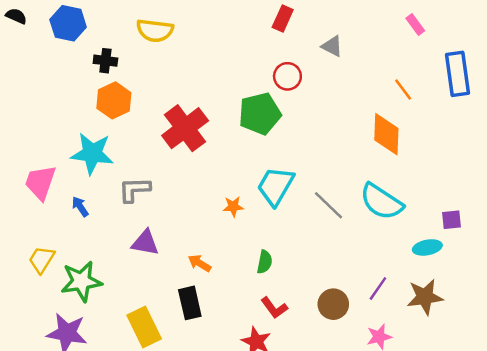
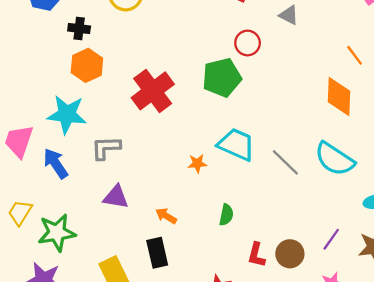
cyan trapezoid: (275, 186) -> (236, 144), turned 84
blue arrow: (80, 207) -> (56, 163), size x1.6
red L-shape: (274, 308) -> (256, 255), moved, turned 50

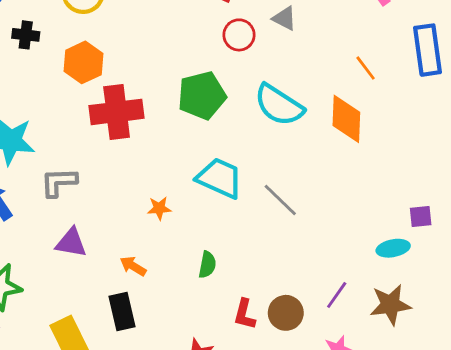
red circle: (248, 43) -> (239, 35), moved
orange hexagon: (87, 65) -> (84, 62), moved
red cross: (153, 91) -> (117, 112), turned 30
cyan semicircle: (334, 159) -> (279, 105), moved
orange star: (197, 163) -> (159, 208), moved

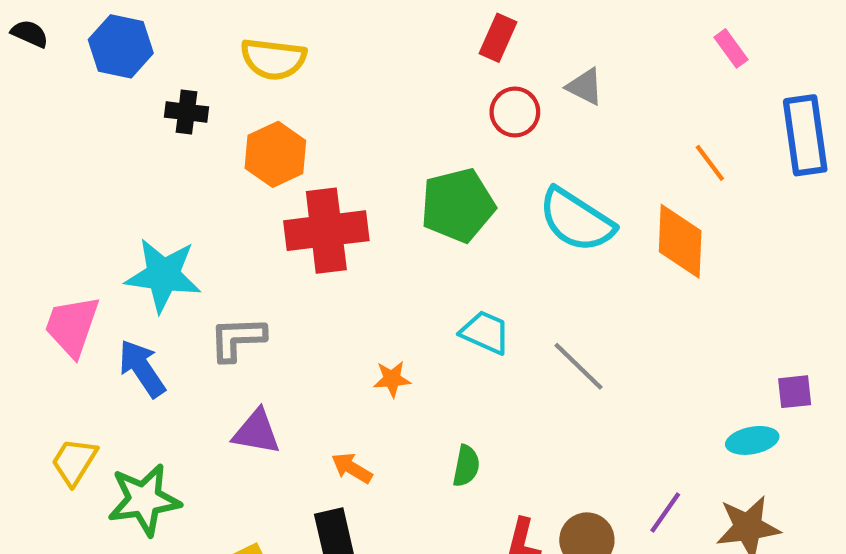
cyan trapezoid: (220, 178) -> (485, 332), size x0.7

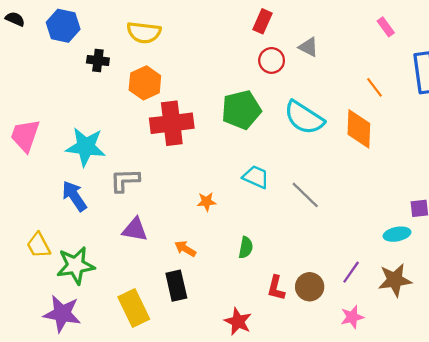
pink trapezoid: (72, 326) -> (25, 136), moved
yellow trapezoid: (74, 462) -> (39, 245), turned -60

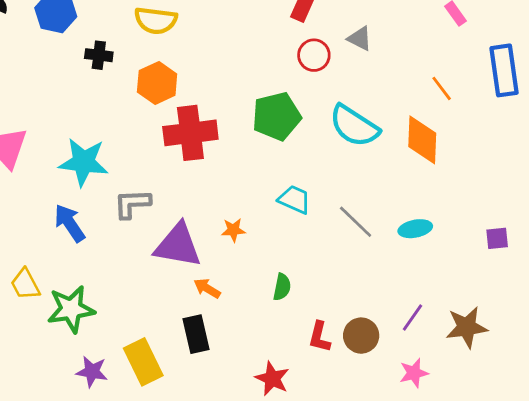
purple triangle: (135, 230) -> (178, 245), moved, size x1.5
cyan ellipse: (397, 234) -> (415, 229), moved
purple star: (62, 314) -> (92, 372), moved, size x0.7

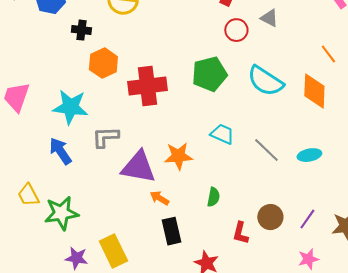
orange hexagon: (157, 83) -> (103, 63), moved
orange star: (233, 230) -> (178, 156), size x1.6
black rectangle: (196, 334) -> (171, 231), moved
brown circle: (361, 336) -> (270, 217), moved

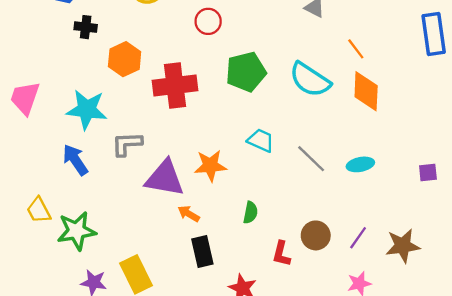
black cross: (81, 30) -> (86, 27), moved
red circle: (236, 30) -> (208, 21), moved
orange line: (328, 54) -> (356, 49), moved

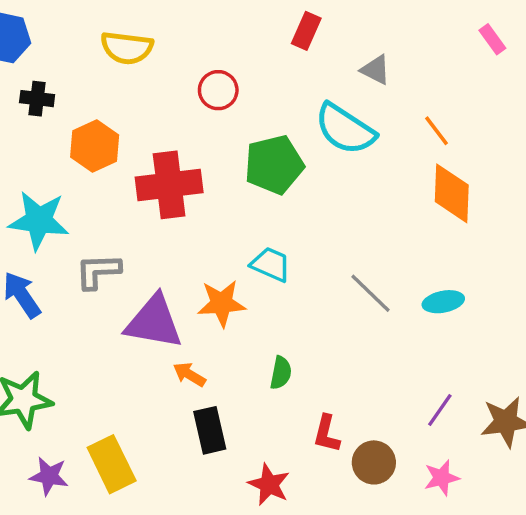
cyan semicircle: (310, 80) -> (345, 129), moved
cyan trapezoid: (261, 140) -> (271, 264), moved
brown circle: (316, 235) -> (374, 462), moved

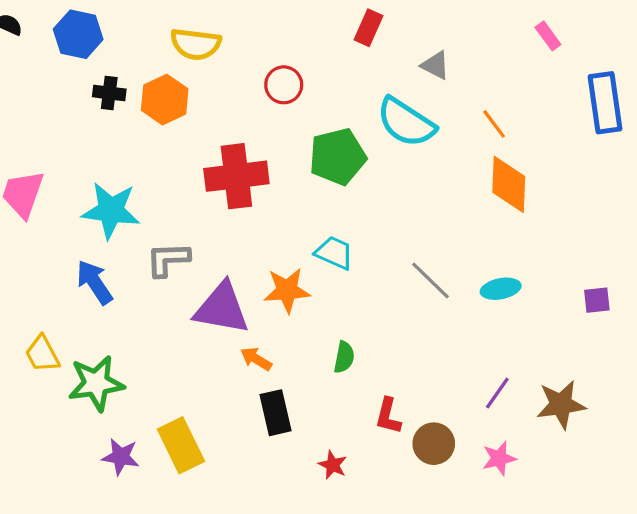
orange hexagon: (95, 146) -> (165, 100), moved
red star: (269, 484) -> (333, 465), size x0.7

